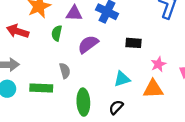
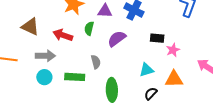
red arrow: (18, 31) -> (63, 35), moved
pink star: (158, 64) -> (173, 50), moved
black semicircle: (116, 107) -> (151, 93), moved

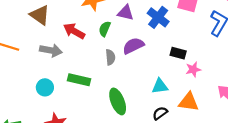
gray semicircle: (96, 62) -> (110, 57), moved
cyan circle: (44, 77) -> (45, 87), moved
green ellipse: (112, 90) -> (118, 101), turned -30

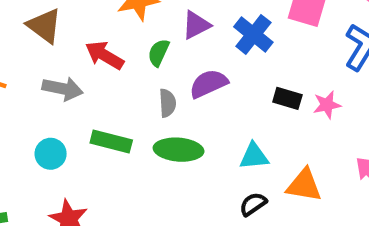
purple triangle: (126, 13) -> (196, 25), turned -42
pink star: (193, 69) -> (327, 105), moved
green ellipse: (118, 101) -> (179, 150), moved, turned -65

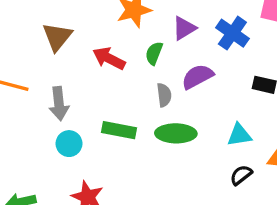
brown triangle: (44, 26) -> (57, 37), turned 36
gray arrow: (63, 89) -> (59, 104), moved, turned 76

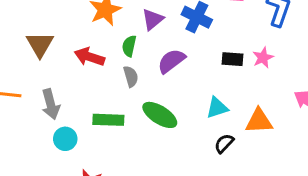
gray semicircle: (164, 95) -> (131, 76), moved
green ellipse: (176, 133) -> (160, 115), turned 40

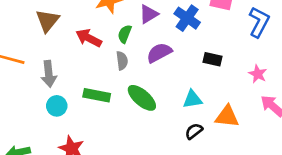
pink star: (263, 58) -> (258, 74), moved, turned -30

